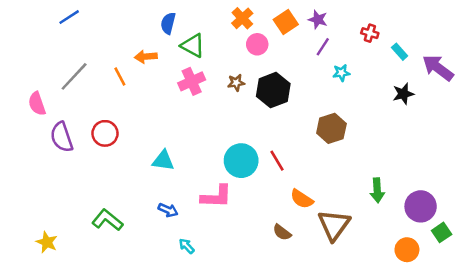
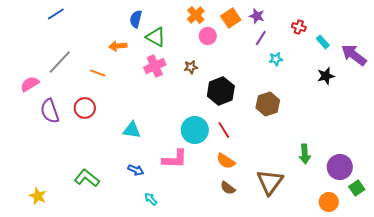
orange line: (120, 76) -> (98, 73), moved, turned -42
black hexagon: (273, 90) -> (221, 91), moved
pink semicircle: (37, 104) -> (30, 84), turned 78
orange semicircle: (302, 199) -> (226, 161), moved

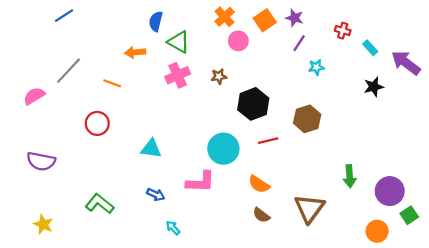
purple semicircle: (50, 111) -> (41, 161), moved, turned -60
red line: (224, 130) -> (268, 141), moved, turned -72

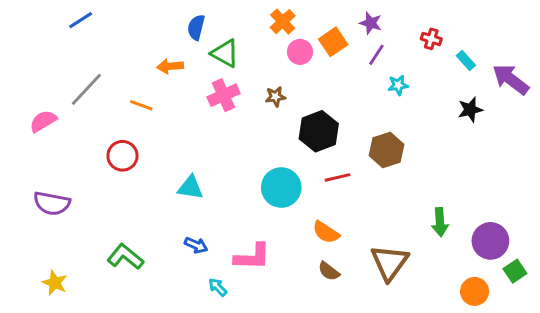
orange square: (265, 20) -> (333, 42), moved
pink L-shape: (200, 182) -> (252, 257), moved

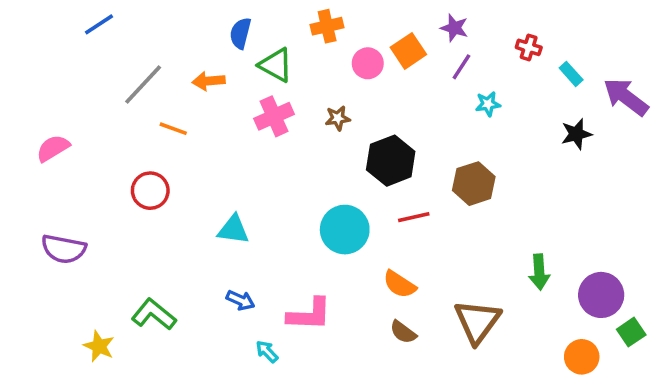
orange cross: (283, 22) -> (327, 26), moved, turned 30
gray line: (86, 89) -> (143, 85), moved
yellow star: (55, 283) -> (99, 346), moved

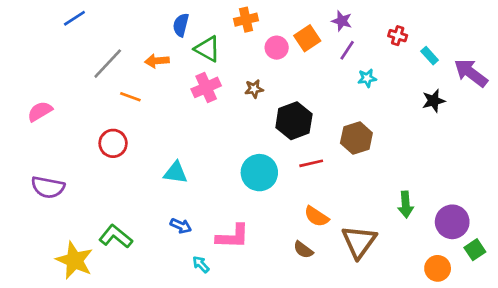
orange semicircle: (400, 284) -> (317, 216), moved
yellow star: (99, 346) -> (74, 260), size x1.6

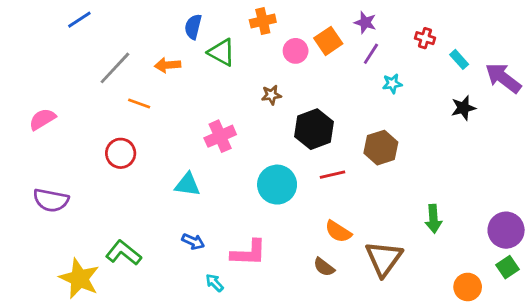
pink cross: (206, 87) -> (220, 136), moved
purple circle: (452, 222) -> (506, 230), moved

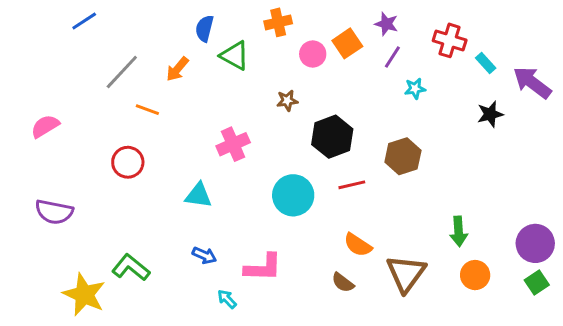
red cross: (425, 38) -> (450, 40), size x1.5
orange arrow: (168, 65) -> (177, 69), turned -45
orange circle: (468, 287) -> (475, 275), moved

